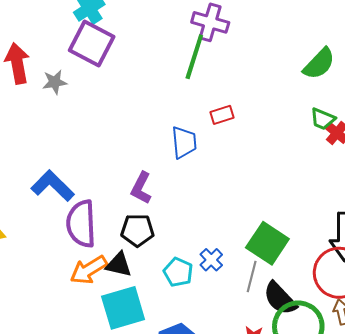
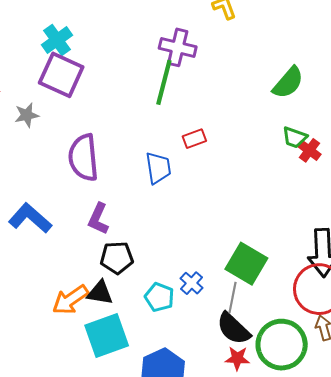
purple L-shape: (141, 188) -> (98, 219), moved
purple semicircle: (81, 224) -> (83, 158), moved
black semicircle: (280, 298) -> (233, 329), moved

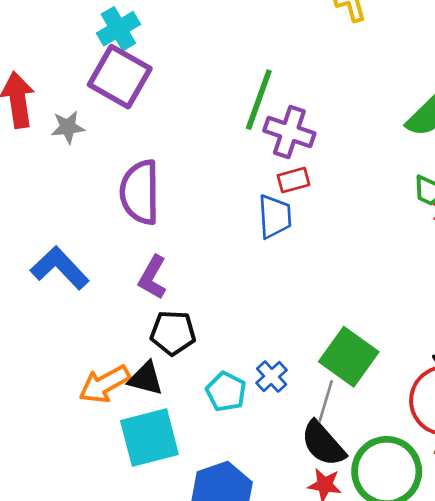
purple cross: (178, 47) -> (289, 132), moved
blue trapezoid: (158, 168) -> (275, 216), moved

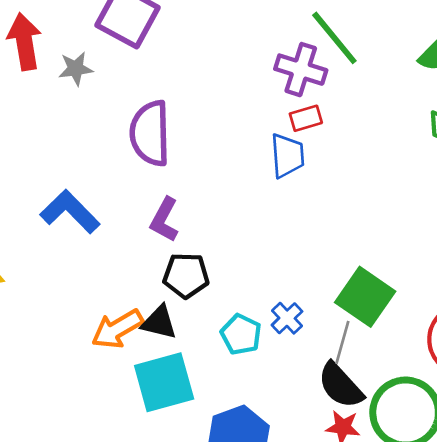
green line: (259, 100) -> (334, 38), moved, turned -58

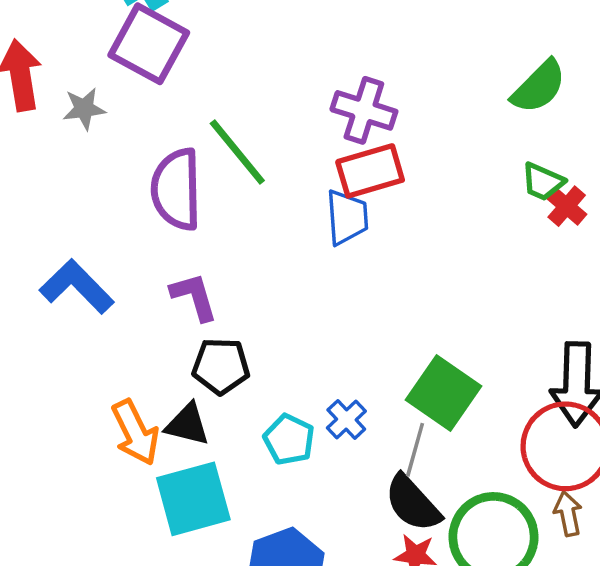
green line: (334, 38) -> (237, 152), moved
red rectangle: (306, 118) -> (370, 171), size x1.6
purple L-shape: (164, 220) -> (194, 297), turned 135
orange arrow: (117, 329) -> (135, 432), turned -86

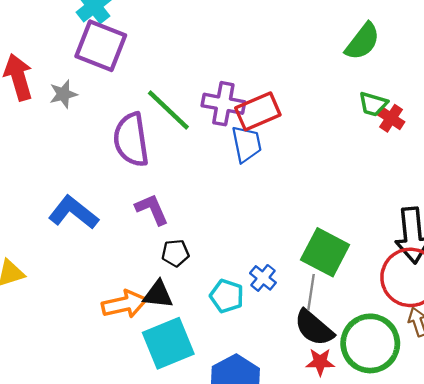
purple cross: (364, 110) -> (223, 104), moved
black pentagon: (221, 366) -> (175, 253), size x0.7
orange arrow: (135, 432) -> (124, 304), turned -69

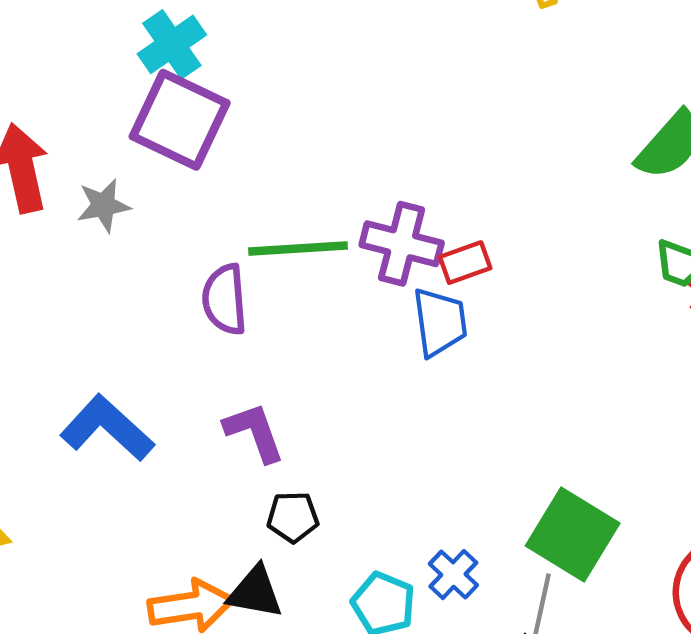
green line: (168, 110) -> (298, 248), turned -51
red rectangle: (258, 111) -> (465, 263), size x0.6
purple semicircle: (131, 140) -> (225, 299), size x0.7

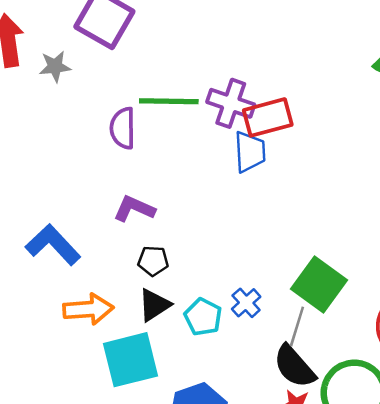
red rectangle: (465, 263) -> (268, 117), size x1.6
blue L-shape: (107, 428) -> (53, 245), moved
purple L-shape: (254, 432) -> (134, 209), turned -51
black triangle: (255, 592) -> (154, 305), moved, turned -48

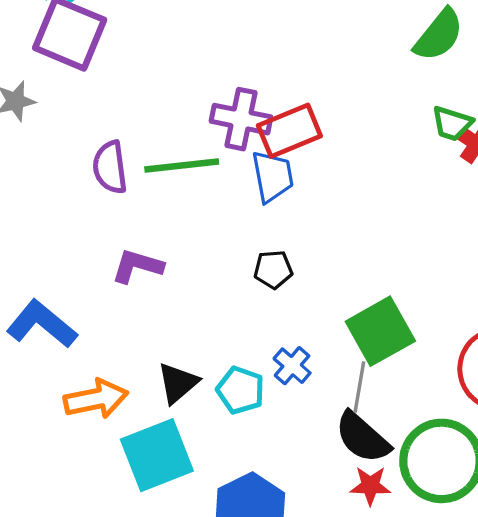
green line: (169, 101) -> (182, 165), moved
black pentagon: (153, 261) -> (273, 269), moved
green square: (319, 285) -> (380, 331), turned 32

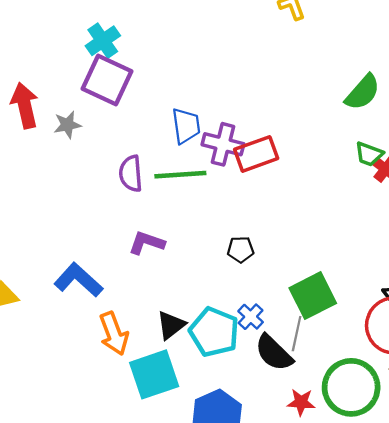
blue trapezoid: (273, 176) -> (186, 126), moved
cyan pentagon: (241, 390) -> (214, 332), size x1.5
orange arrow: (96, 399) -> (114, 334), turned 78
black semicircle: (363, 437) -> (274, 353), moved

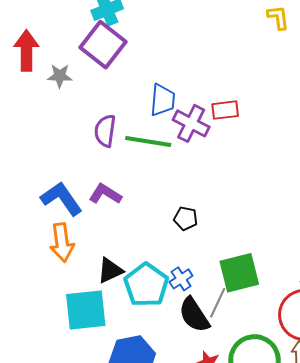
red rectangle: (256, 154) -> (225, 110), moved, size x0.7
blue L-shape: (78, 280) -> (62, 199), moved
orange arrow: (114, 334) -> (62, 243), moved

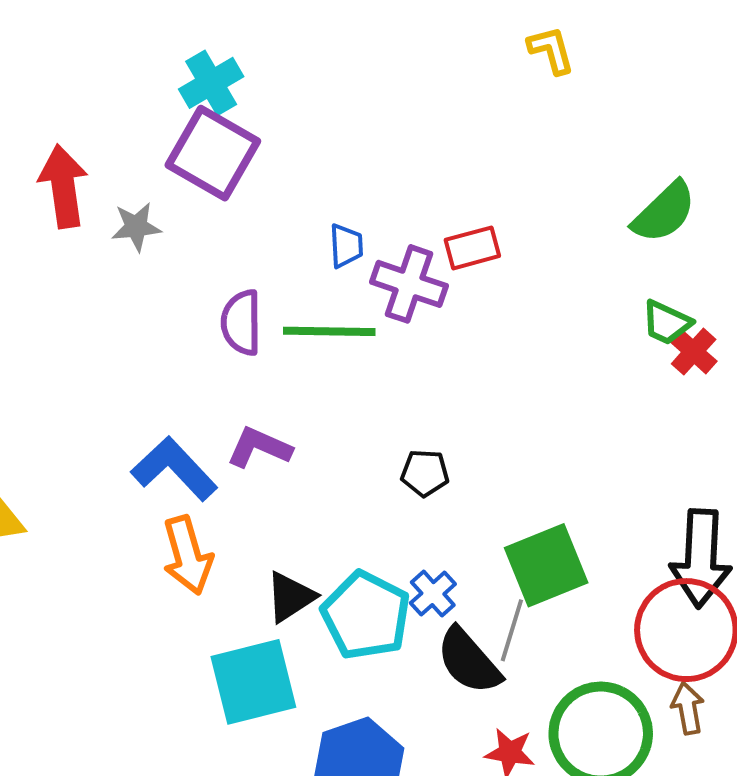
blue trapezoid: (163, 100) -> (346, 246), size x0.7

